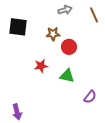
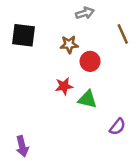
brown line: (94, 15) -> (123, 34), moved
red star: (41, 66) -> (64, 86), moved

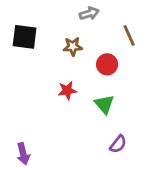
red circle: (90, 61) -> (107, 64), moved
green triangle: (87, 99) -> (104, 104), moved, turned 36
purple semicircle: (117, 127) -> (118, 144), moved

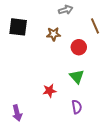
red star: (67, 90) -> (49, 91), moved
purple semicircle: (118, 144) -> (77, 107), moved, turned -48

